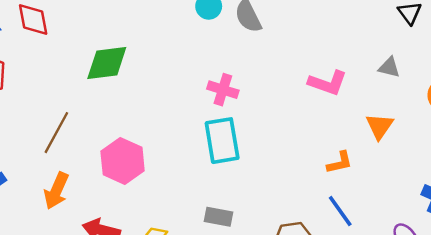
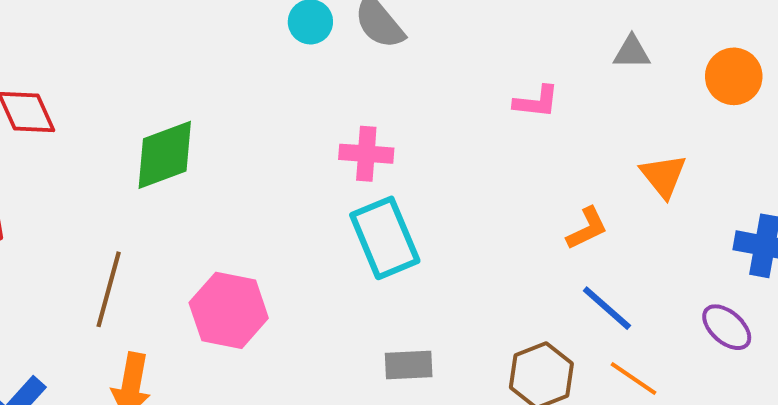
pink L-shape: (328, 83) -> (536, 102), size x0.7
orange triangle: (379, 126) -> (663, 176), moved

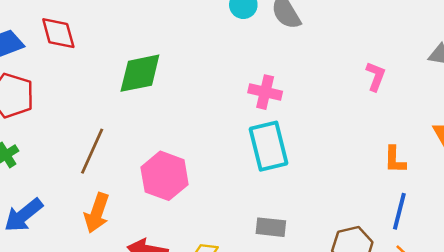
pink L-shape: (536, 102) -> (376, 76), turned -84
orange L-shape: (587, 228) -> (395, 160), turned 108
blue line: (607, 308) -> (399, 211), turned 54

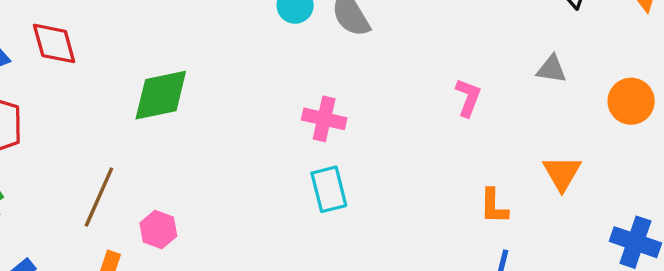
cyan rectangle: (268, 146) -> (329, 189), size x0.7
pink hexagon: (165, 176) -> (158, 229), moved, size x0.6

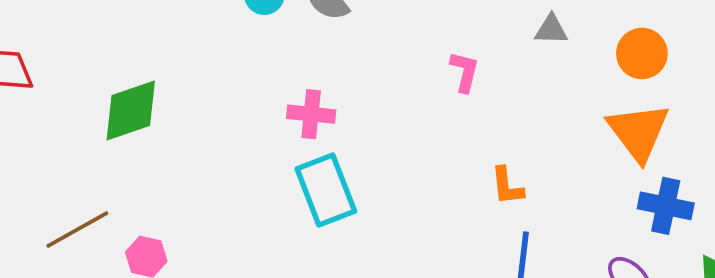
orange triangle: (562, 173) -> (638, 132), moved, size x1.5
cyan rectangle: (329, 189) -> (326, 190), size x1.4
brown line: (99, 197) -> (77, 229), turned 44

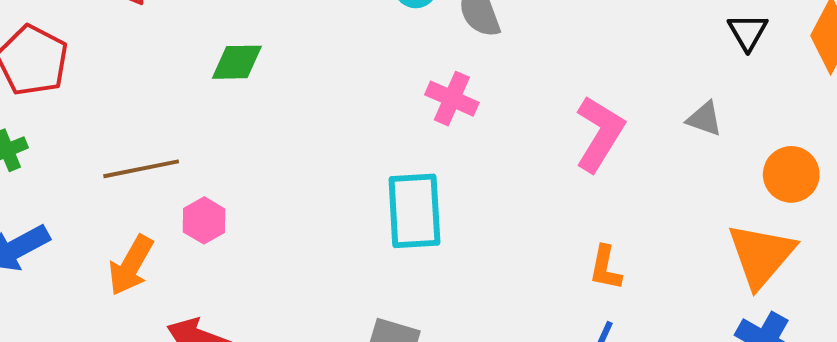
pink L-shape: (465, 72) -> (599, 134), size x1.6
green diamond: (131, 110) -> (237, 62), size x0.7
pink cross: (311, 114) -> (452, 99), moved

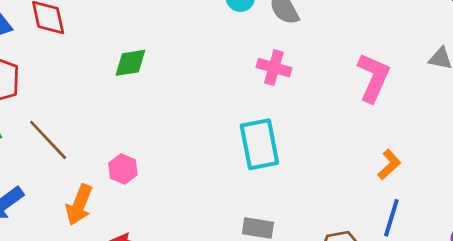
brown line: (141, 169) -> (48, 140), moved, turned 66
orange L-shape: (605, 268) -> (389, 165), turned -136

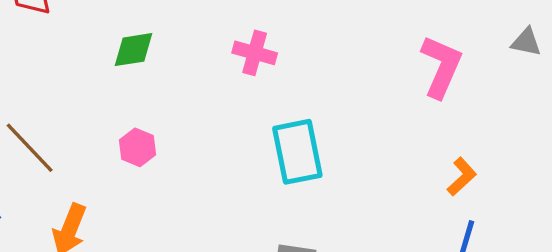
pink cross: (274, 68) -> (255, 53), moved
pink hexagon: (123, 169) -> (137, 147), moved

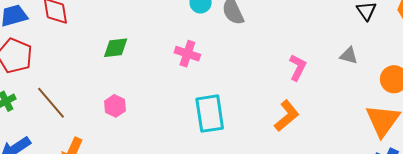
pink L-shape: (441, 67) -> (298, 67), size x0.7
orange L-shape: (462, 177) -> (287, 116), moved, size x1.4

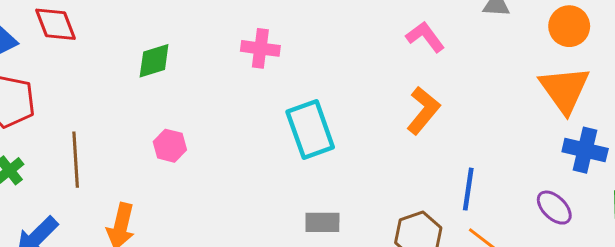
pink L-shape: (298, 67) -> (425, 37), turned -52
brown line: (51, 103) -> (76, 160), turned 48

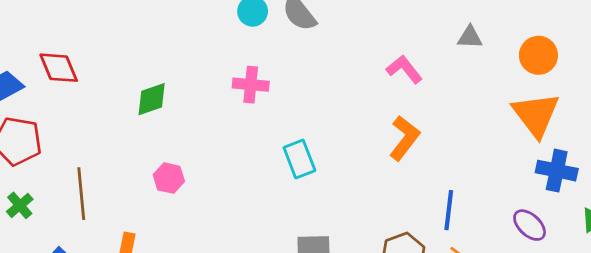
cyan rectangle: (310, 130) -> (299, 159), size x0.7

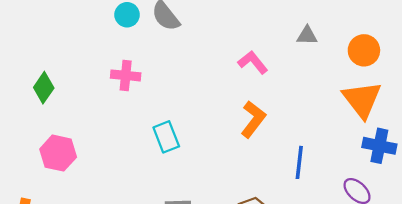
green diamond: (152, 99) -> (44, 88), turned -36
pink hexagon: (169, 178) -> (58, 153), size x1.4
blue line: (449, 210) -> (299, 162), moved

